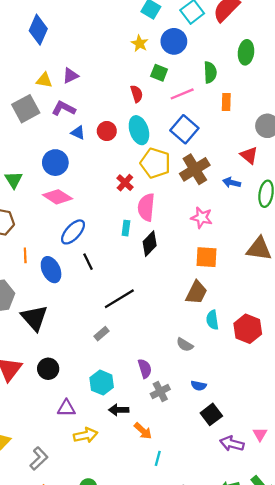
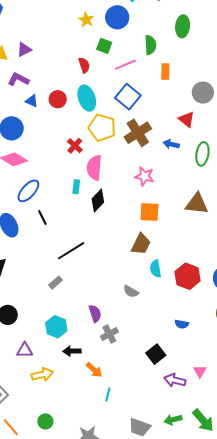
blue semicircle: (199, 386) -> (182, 324), moved

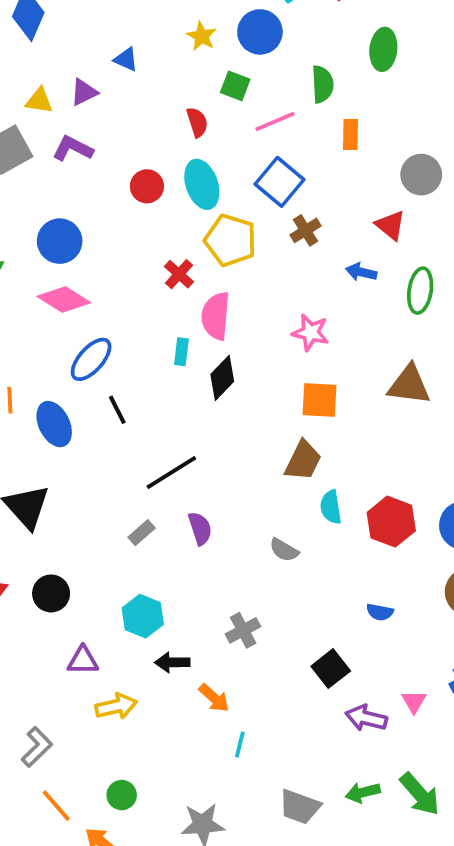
blue triangle: (32, 101) -> (126, 59), moved
brown cross: (138, 133) -> (305, 230), moved, size x0.6
purple semicircle: (95, 313) -> (200, 528), moved

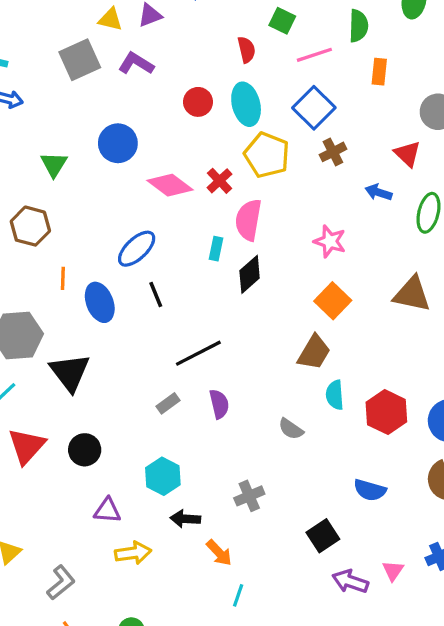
pink diamond: (64, 300) -> (170, 185), moved
orange square: (320, 400) -> (333, 301), turned 36
blue semicircle: (380, 612) -> (370, 490), size x1.4

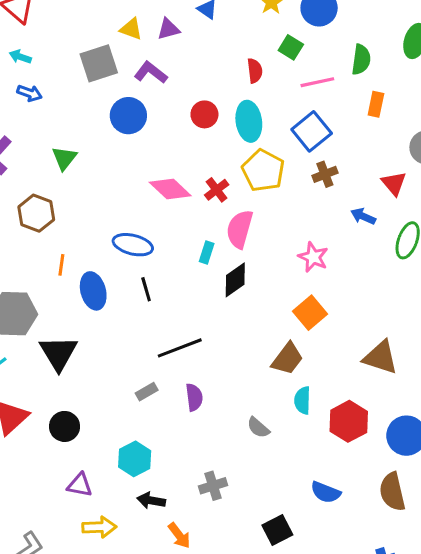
blue circle: (118, 143) -> (128, 116), moved
blue ellipse: (137, 249) -> (133, 245), turned 51
brown triangle: (412, 294) -> (381, 357), moved

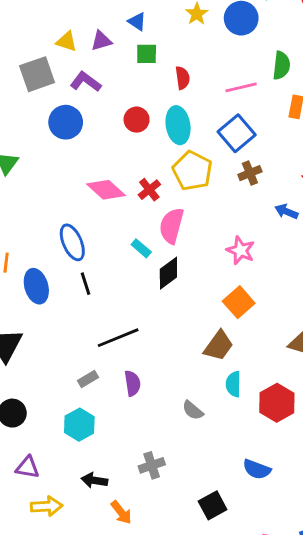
green square: (291, 47) -> (147, 54), moved, turned -30
blue ellipse: (133, 245) -> (72, 242), turned 54
cyan rectangle: (207, 253) -> (141, 248), turned -66
cyan hexagon: (135, 459) -> (79, 425), moved

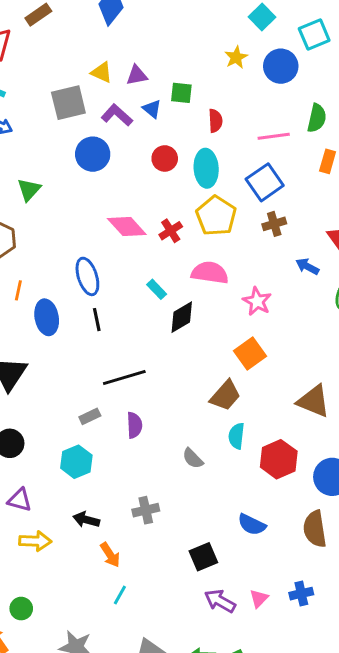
blue triangle: (137, 22) -> (152, 109), moved
pink semicircle: (172, 226) -> (210, 273), moved, turned 78

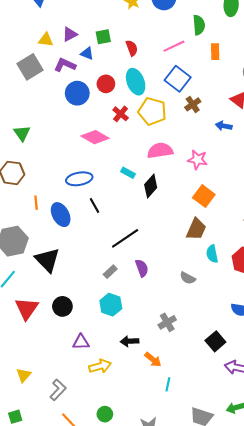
blue circle: (93, 154) -> (77, 93), moved
red cross: (171, 231) -> (121, 114), moved
blue ellipse: (87, 276) -> (79, 179), turned -65

